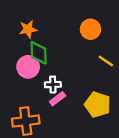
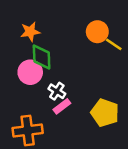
yellow line: (106, 61) -> (114, 44), moved
white cross: (53, 85) -> (57, 91), turned 35

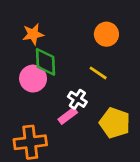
yellow line: (114, 44) -> (98, 73), moved
white cross: (57, 91) -> (77, 99), moved

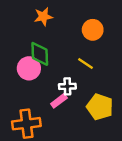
orange star: (33, 34) -> (43, 17), moved
white cross: (77, 99) -> (67, 86), turned -35

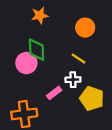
white cross: (67, 86) -> (73, 80), moved

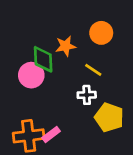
orange star: (40, 15) -> (66, 46), moved
pink rectangle: (54, 93) -> (51, 135), moved

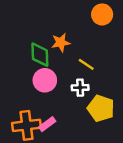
orange circle: (101, 33) -> (102, 14), moved
pink circle: (31, 75) -> (45, 80), moved

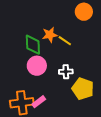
yellow line: (86, 64) -> (65, 41), moved

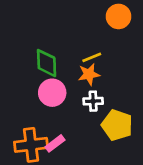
orange star: (50, 35) -> (89, 74), moved
yellow line: (65, 41) -> (92, 57), turned -56

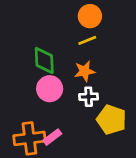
orange circle: (119, 16) -> (90, 16), moved
yellow line: (92, 57) -> (87, 40), moved

